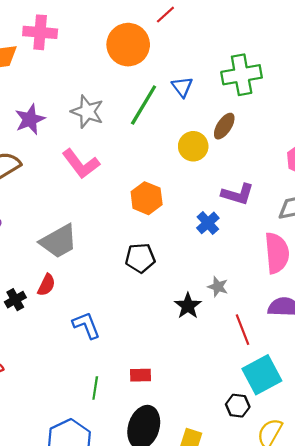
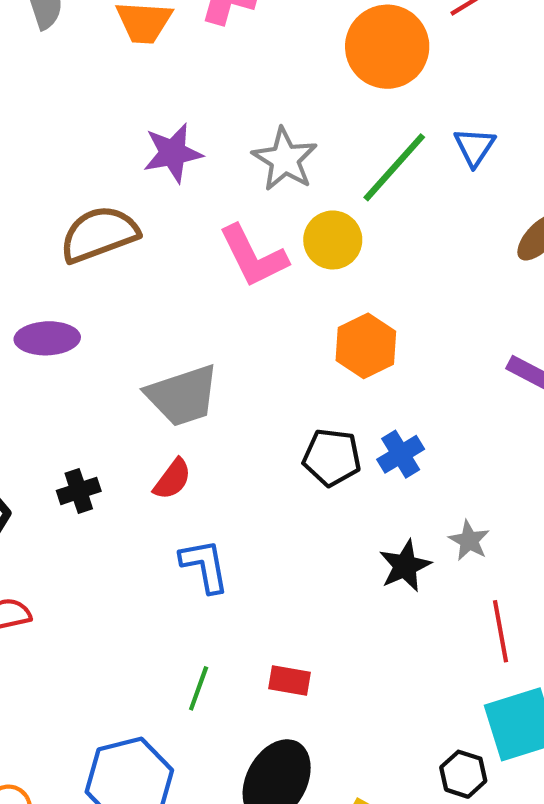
yellow circle: (193, 146) -> (333, 240), moved
blue cross: (208, 223) -> (401, 454), moved
red semicircle: (46, 285) -> (172, 479), moved

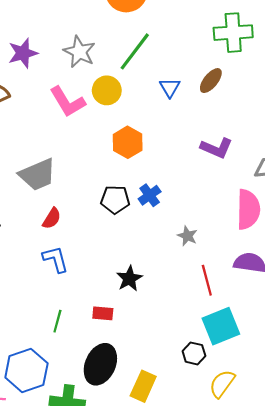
blue triangle: (475, 147) -> (170, 88), moved
red semicircle: (172, 479) -> (52, 218), moved
black star: (405, 566) -> (129, 279), moved

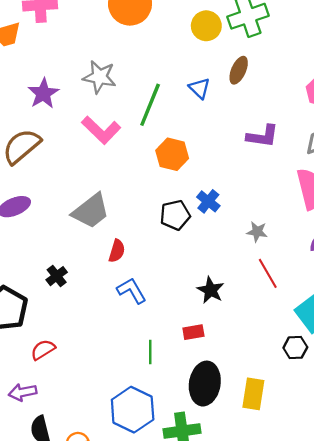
green line: (135, 51) -> (150, 105), moved
yellow circle: (107, 90) -> (206, 26), moved
red line: (207, 280) -> (268, 273), moved

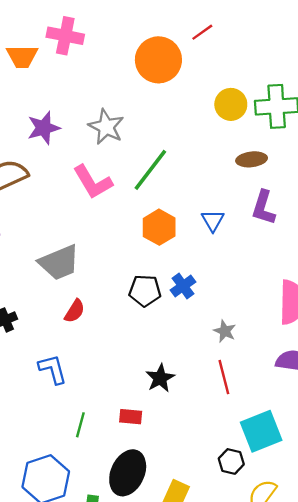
brown ellipse: (239, 70) -> (252, 159), turned 44
blue triangle: (199, 88) -> (213, 221), moved
purple L-shape: (263, 136) -> (263, 208), moved, turned 84
blue L-shape: (132, 291) -> (53, 369), moved

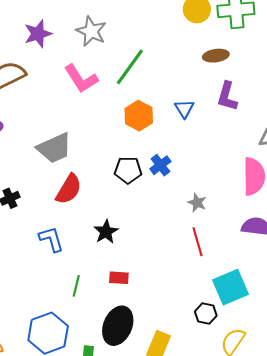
red semicircle: (75, 311) -> (69, 189), size x1.5
black star: (160, 378) -> (106, 232), moved

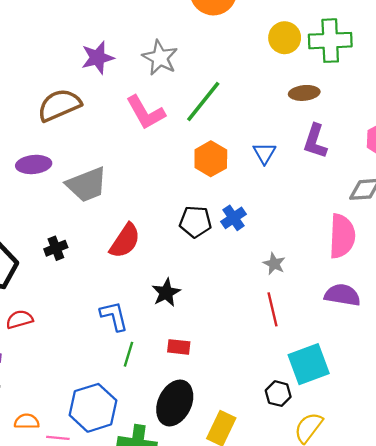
gray trapezoid: (54, 148) -> (87, 185), moved
blue L-shape: (51, 239) -> (114, 316), moved

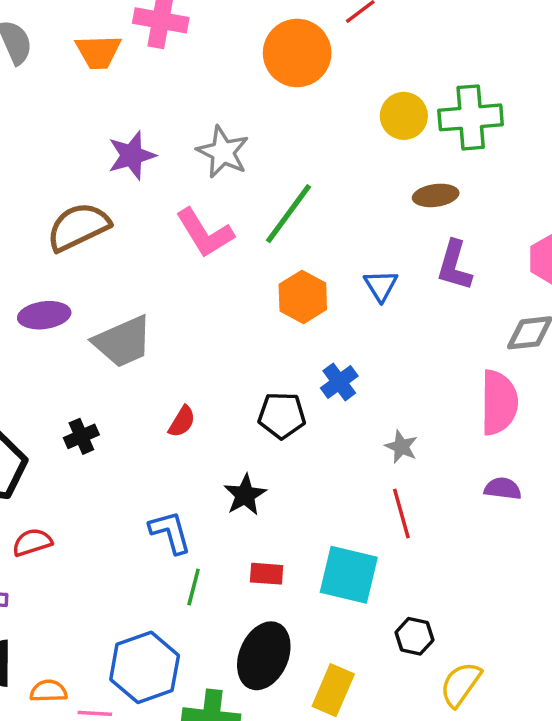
black pentagon: (195, 222) -> (282, 415), moved
red semicircle: (125, 241) -> (182, 422), size x0.6
purple semicircle: (342, 295) -> (503, 489), size x0.7
cyan square: (309, 364) -> (349, 575), moved, turned 36

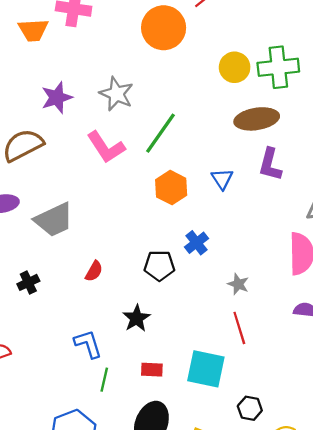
brown ellipse: (436, 195) -> (257, 119), size x1.5

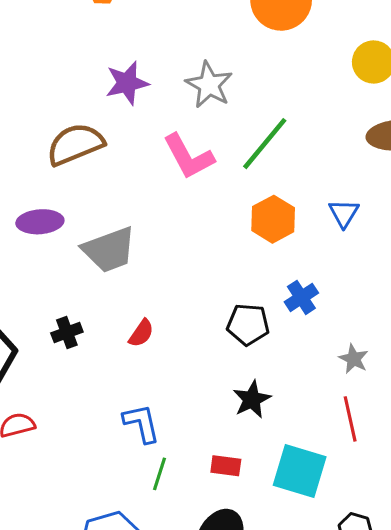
red semicircle: (94, 271) -> (141, 333), moved
black star: (137, 318) -> (252, 399), moved

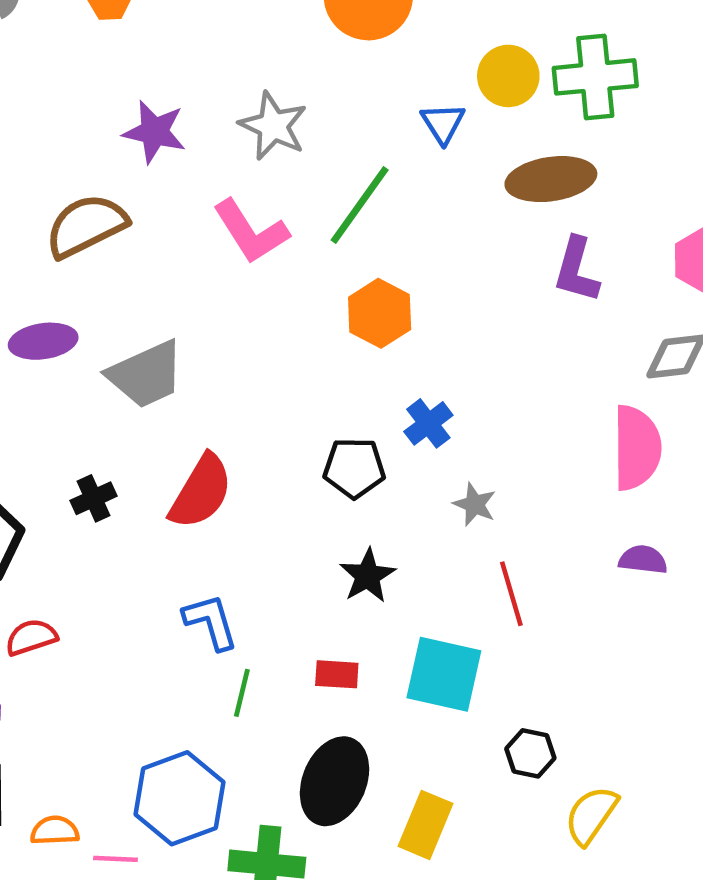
purple star: (127, 83) -> (154, 132), turned 30
blue triangle: (344, 213) -> (443, 123), moved
red semicircle: (141, 333) -> (201, 492), size x1.8
gray star: (354, 359) -> (475, 504), moved

